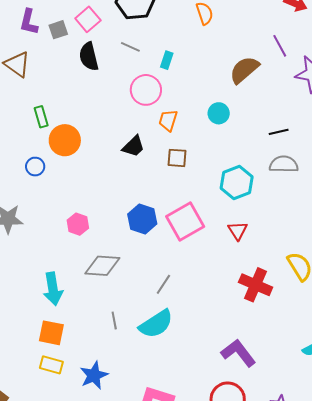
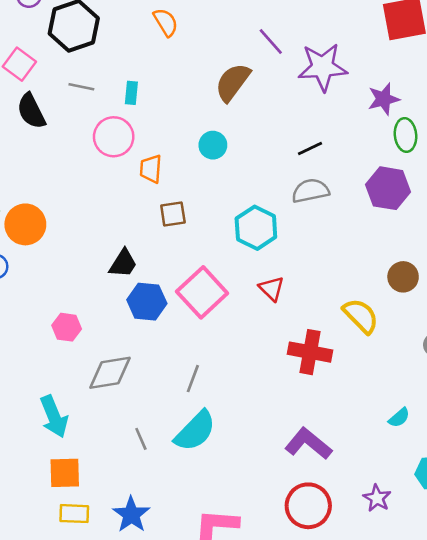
black line: (279, 132) -> (310, 149), moved
black trapezoid: (134, 146) -> (123, 263), moved

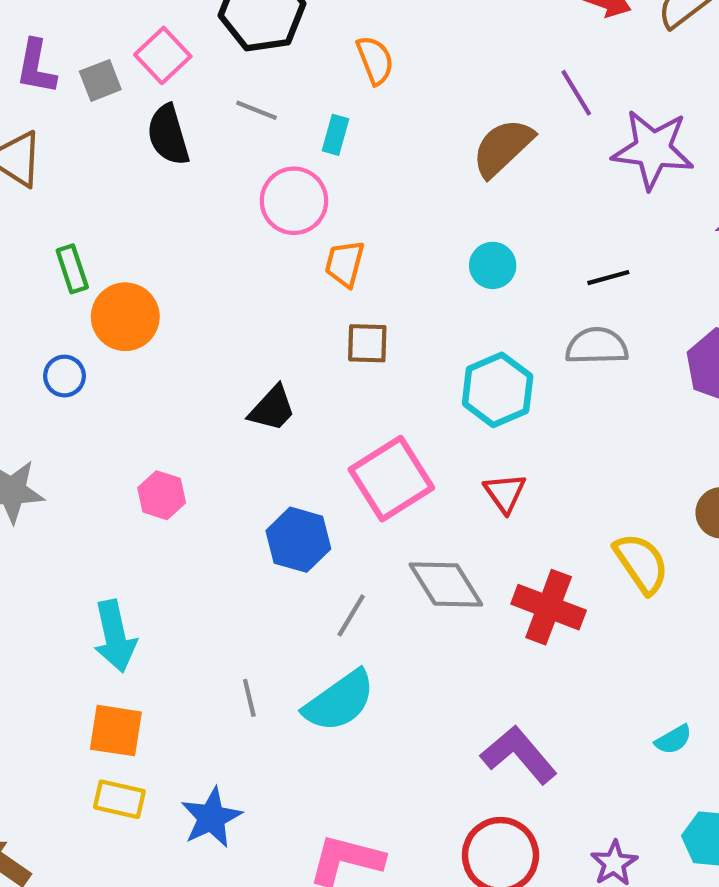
orange semicircle: (166, 22) -> (375, 60), moved
cyan circle: (213, 145) -> (493, 265), moved
blue hexagon: (147, 302) -> (298, 540), moved
gray diamond: (110, 373) -> (446, 584), moved, turned 57

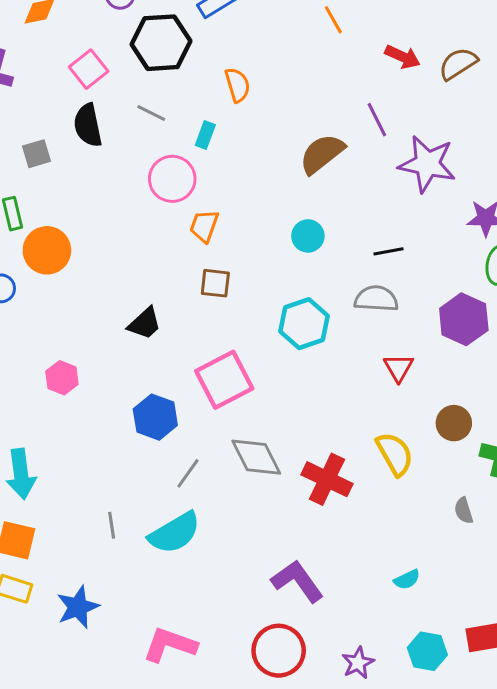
gray square: (100, 80) -> (36, 154), moved
red triangle: (505, 493) -> (398, 368), moved

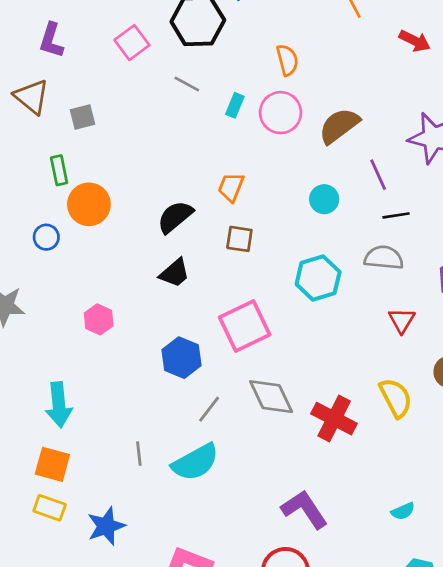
orange semicircle: (237, 85) -> (287, 60), moved
purple line: (377, 120) -> (378, 175), moved
black semicircle: (88, 125) -> (175, 217), moved, turned 60
pink circle: (172, 179) -> (281, 113), moved

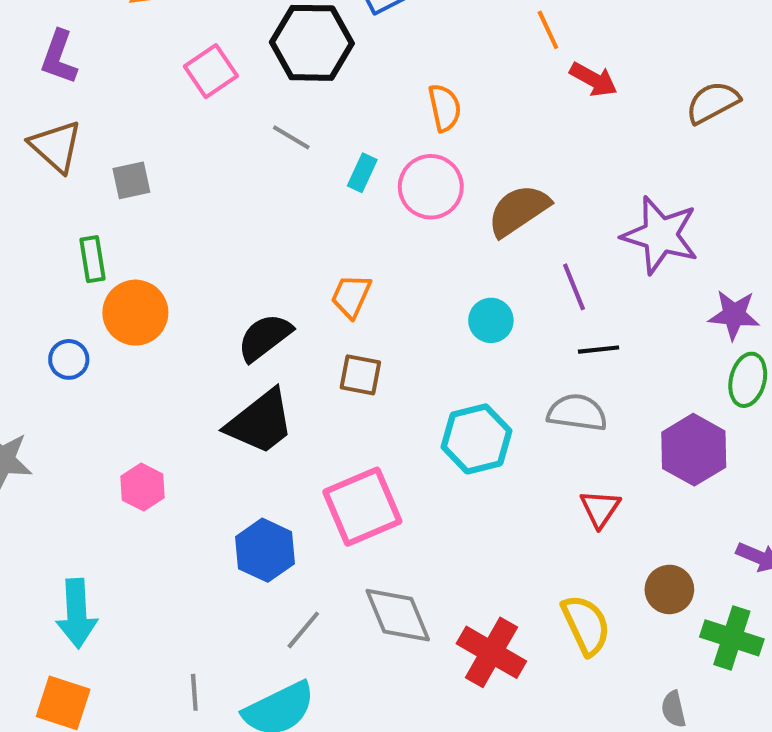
purple L-shape: (51, 40) -> (59, 57), moved
red arrow: (415, 41) -> (594, 79), moved
black trapezoid: (175, 273) -> (260, 422), size x1.5

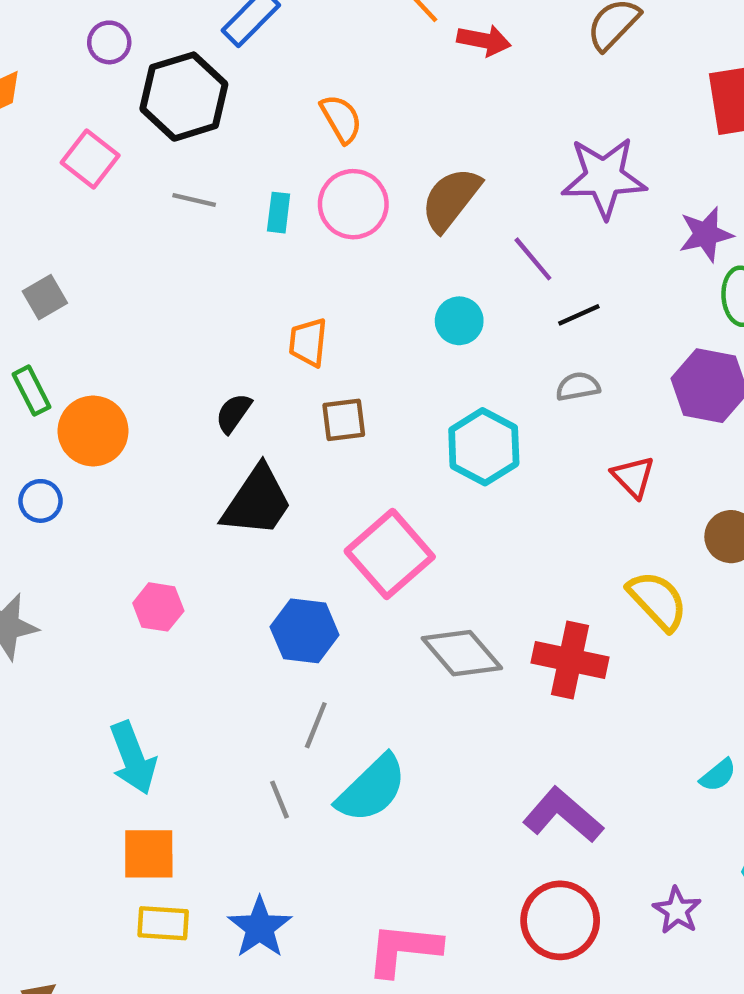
black semicircle: (265, 337) -> (233, 413), size x0.7
gray semicircle: (577, 413) -> (578, 386), size x0.7
gray line: (303, 630) -> (316, 725), moved

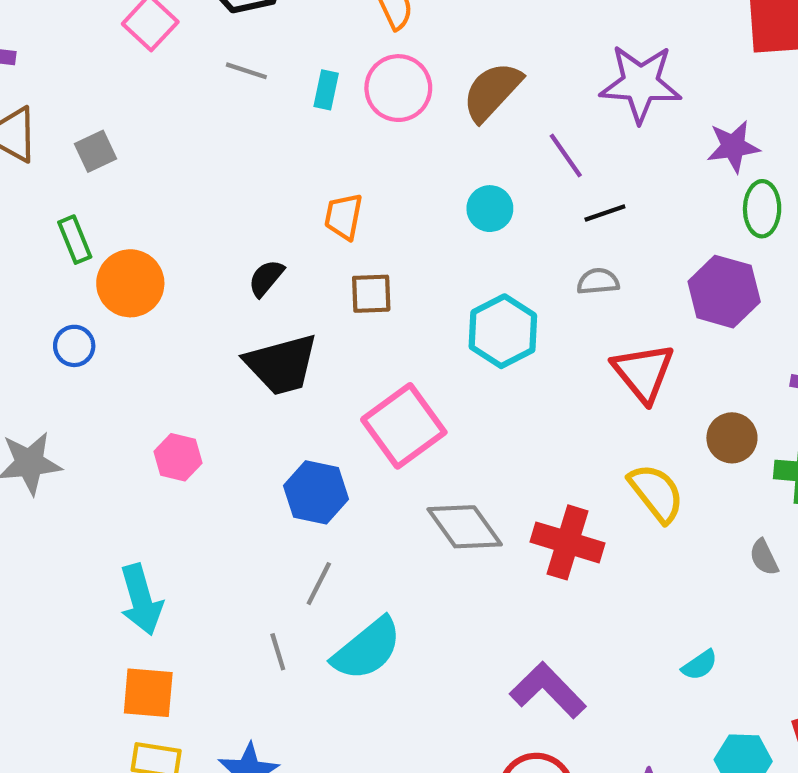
red triangle: (633, 477) -> (643, 373), size x1.5
black trapezoid: (257, 501) -> (281, 364), turned 36

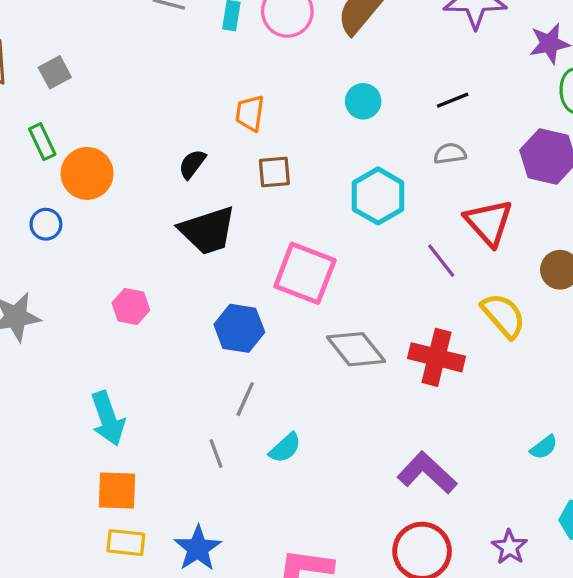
purple line: (566, 156) -> (441, 261), moved
pink square: (404, 426) -> (305, 273), turned -30
cyan semicircle: (367, 649) -> (285, 448), size x0.6

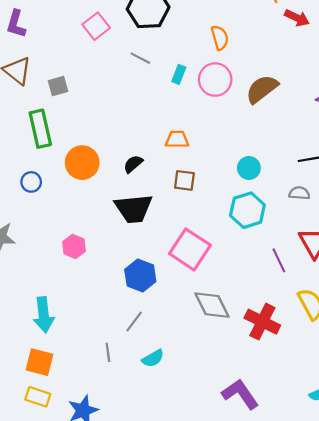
cyan circle: (363, 101) -> (249, 168), moved
orange trapezoid: (250, 113) -> (177, 139), turned 70
green rectangle: (42, 142) -> (40, 129), size x1.6
orange circle: (87, 173) -> (82, 163), moved

